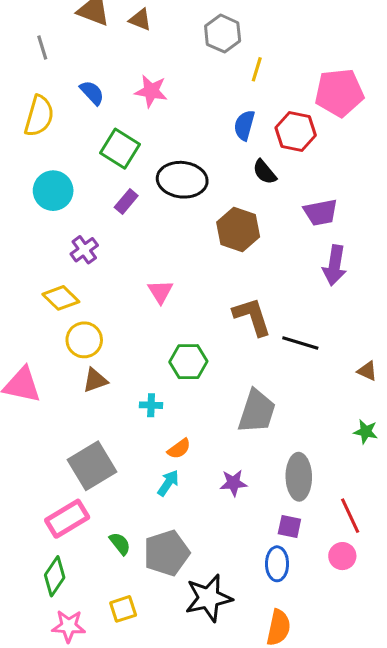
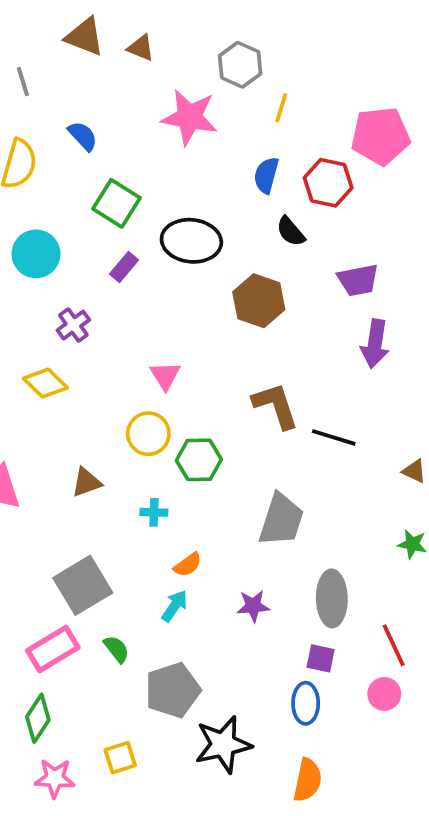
pink star: (151, 91) -> (190, 117), moved, size x1.4
yellow circle: (84, 340) -> (148, 434), moved
green semicircle: (120, 544) -> (116, 649), moved

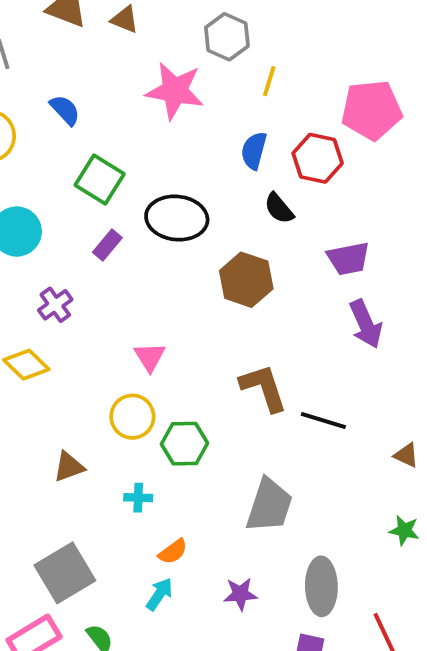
purple arrow: (375, 344) -> (366, 324), turned -33

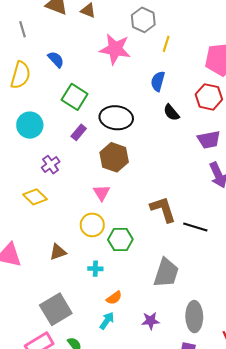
red hexagon: (318, 158) -> (209, 97), moved
brown hexagon: (246, 280) -> (114, 157), moved

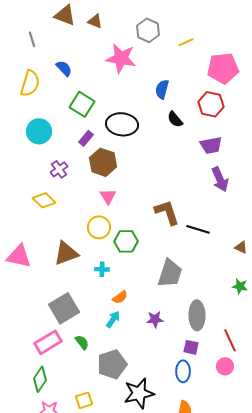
yellow line: (166, 44) -> (186, 42), moved, turned 49
brown hexagon: (114, 157) -> (103, 162), moved
brown triangle: (58, 252) -> (66, 253), size x1.5

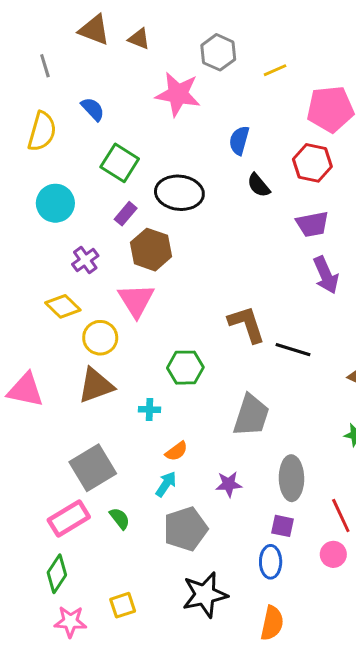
pink triangle: (108, 196) -> (136, 300), moved, size x1.5
yellow circle: (99, 227) -> (100, 338), moved
gray pentagon: (112, 364) -> (185, 529), moved

